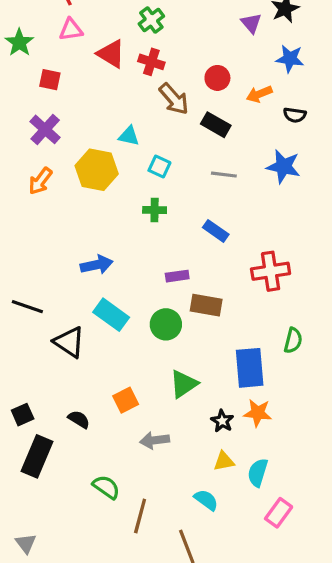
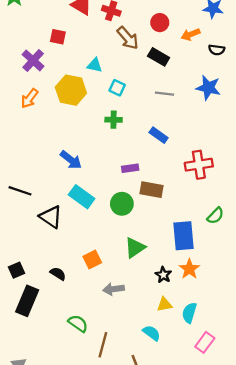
red square: (50, 80) -> (58, 37), moved
blue arrow: (97, 265) -> (71, 160), turned 50
green semicircle: (293, 340) -> (215, 216), turned 30
orange star: (258, 413) -> (189, 269), turned 30

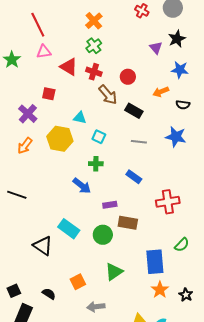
red circle: (160, 23) -> (128, 77), moved
blue arrow: (71, 160) -> (82, 186), moved
black line: (20, 191) -> (17, 195), moved
black star: (163, 275) -> (186, 295), moved

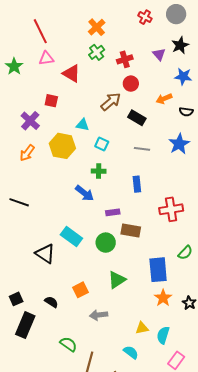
red cross: (94, 72) -> (125, 59), moved, turned -35
brown arrow: (108, 95) -> (111, 102), turned -90
blue star: (176, 137) -> (179, 144), turned 30
blue rectangle: (134, 177) -> (137, 184), turned 49

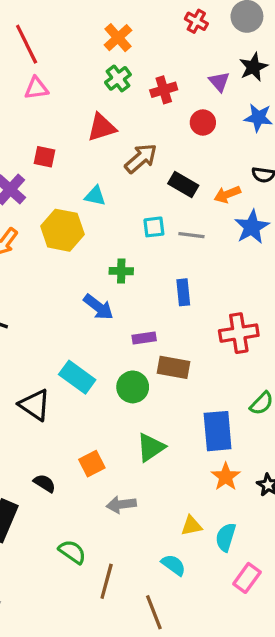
red triangle: (71, 73) -> (102, 127), moved, turned -48
red circle: (131, 84) -> (203, 122), moved
orange arrow: (164, 99) -> (227, 194), moved
cyan square: (102, 144) -> (154, 227), moved, turned -32

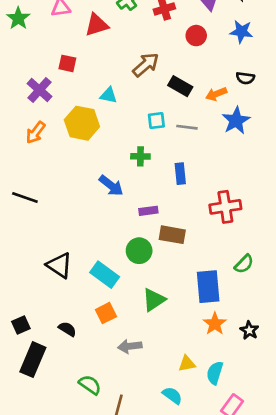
red triangle: (102, 127) -> (97, 25), moved
green cross: (121, 271) -> (140, 156), moved
cyan rectangle: (77, 377) -> (105, 275), moved

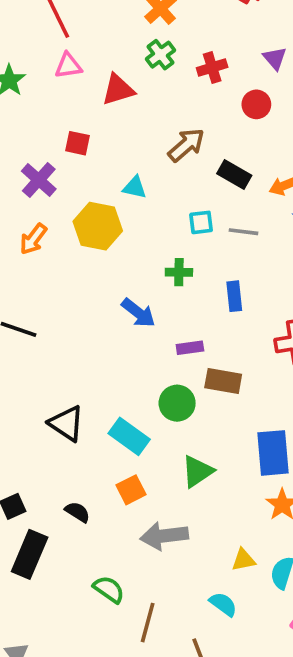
gray arrow: (130, 346) -> (164, 536), size x1.4

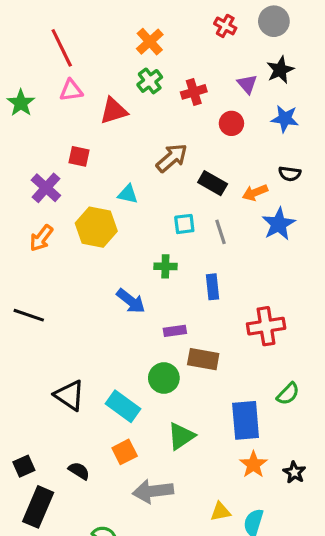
gray line: (243, 232) -> (220, 232), turned 65

